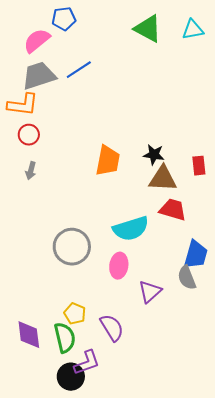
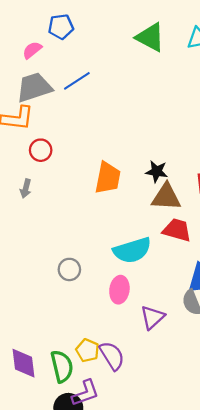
pink semicircle: (37, 41) -> (32, 50), size x0.7
red circle: (29, 135) -> (41, 150), moved
gray circle: (72, 247) -> (69, 269), size x0.6
yellow pentagon: (75, 314) -> (87, 350), moved

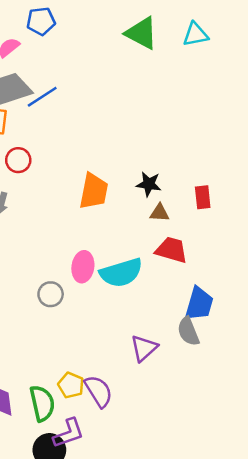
blue line: (77, 81) -> (42, 97), moved
brown triangle: (166, 197) -> (160, 213), size x0.6
pink ellipse: (119, 290) -> (83, 267), moved

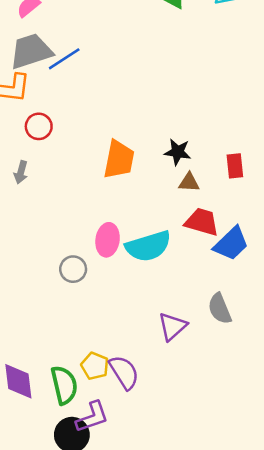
blue trapezoid: (199, 304) -> (231, 244), moved, turned 30

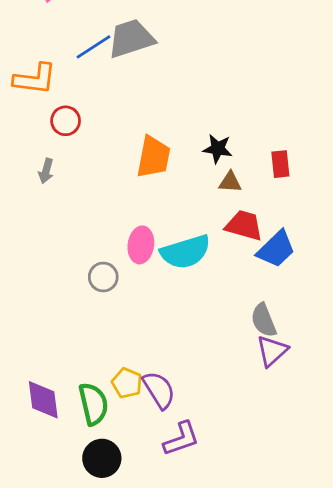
gray trapezoid: (31, 51) -> (131, 38), moved
purple triangle: (173, 326) -> (272, 351), moved
purple L-shape: (92, 417) -> (181, 439), moved

